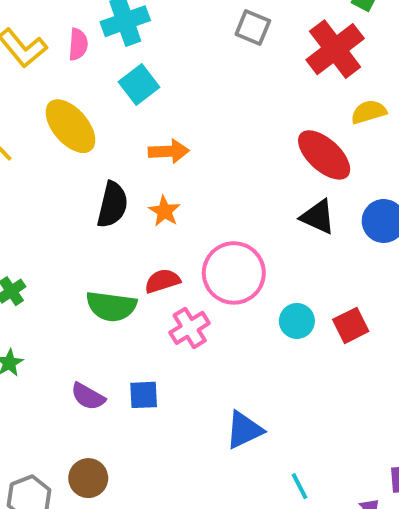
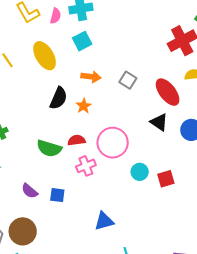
gray square: (253, 28) -> (128, 80), moved
brown circle: (88, 478) -> (23, 231), size x1.4

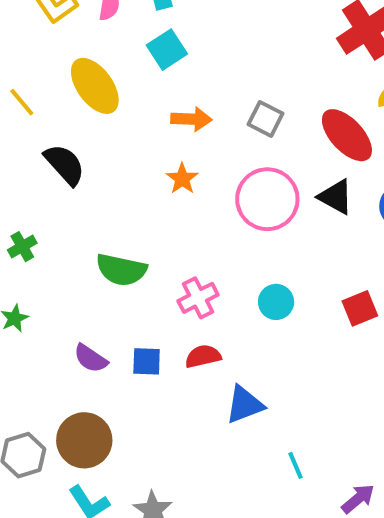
black semicircle: (58, 98) -> (65, 165), moved, turned -60
red semicircle: (77, 140) -> (203, 356), moved
pink circle: (113, 143) -> (267, 199), moved
cyan circle: (140, 172) -> (276, 302), moved

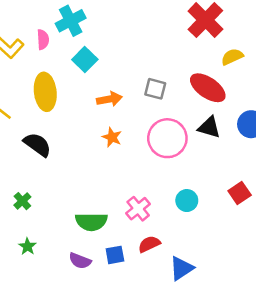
yellow ellipse: (95, 86) -> (45, 92), turned 42
green semicircle: (121, 270) -> (91, 222), moved

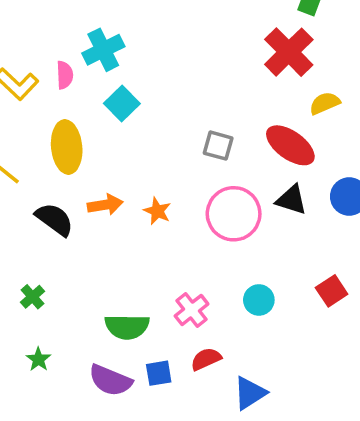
orange arrow: (109, 99) -> (105, 205), moved
purple semicircle: (80, 261) -> (110, 380), size x1.4

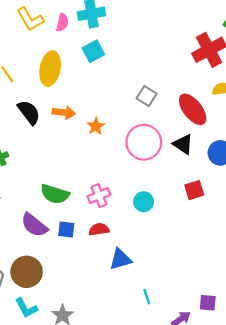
red square: (332, 291) -> (194, 190), moved

